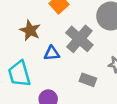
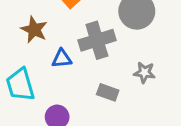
gray cross: (79, 39) -> (97, 40), turned 32

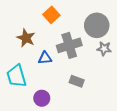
gray star: (144, 72) -> (104, 49), moved

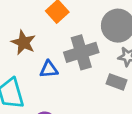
gray rectangle: (77, 81) -> (116, 82), moved

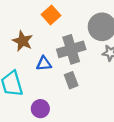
gray rectangle: (116, 82) -> (71, 80), moved, turned 49

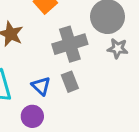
blue triangle: (44, 64) -> (41, 86), moved, turned 49

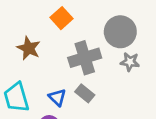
gray rectangle: (70, 82) -> (85, 93), turned -30

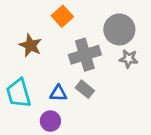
blue triangle: (57, 97) -> (58, 93), turned -42

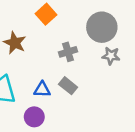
gray cross: (85, 55) -> (68, 52), size x0.6

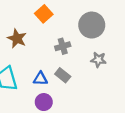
gray star: (111, 56) -> (98, 60), moved
purple circle: (34, 117) -> (44, 102), moved

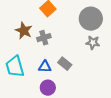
gray cross: (63, 46) -> (44, 38), moved
gray star: (98, 60) -> (93, 43), moved

